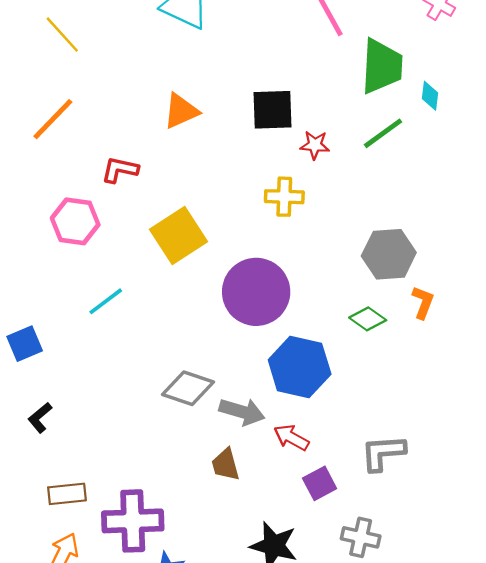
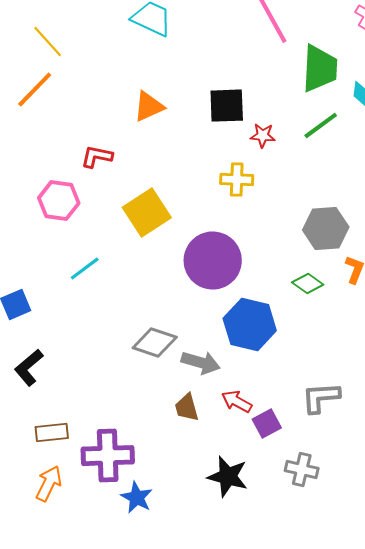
orange line: (53, 119) -> (35, 90), moved
black L-shape: (40, 418) -> (29, 368), size x1.4
red arrow: (291, 438) -> (237, 402), moved

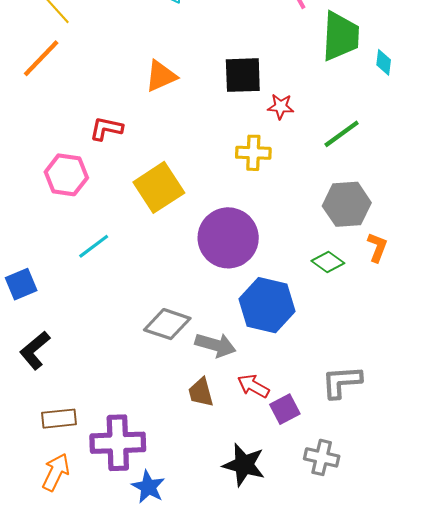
green line: (321, 126) -> (342, 134), moved

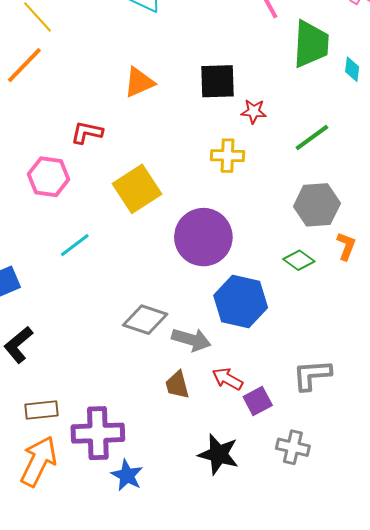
orange arrow: (56, 472) -> (38, 461), size x1.4

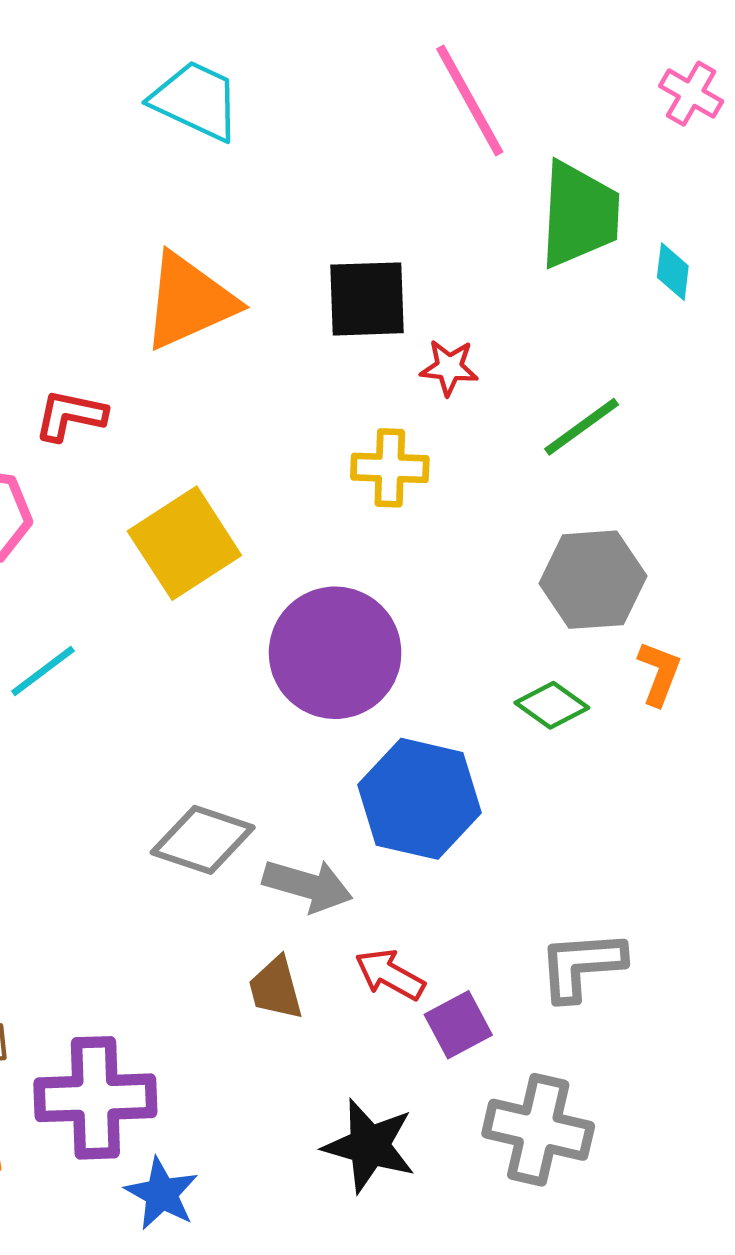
orange triangle: (139, 82) -> (189, 301), size x1.4
gray cross: (293, 447) -> (538, 1130), size x1.4

